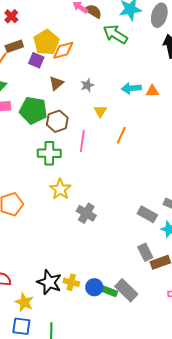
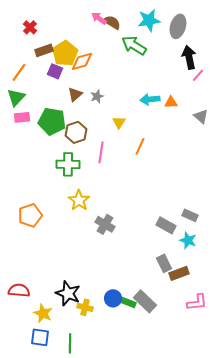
brown rectangle: (14, 46) -> (44, 50), moved
gray star: (87, 85) -> (97, 96), moved
yellow cross: (71, 282) -> (85, 307), moved

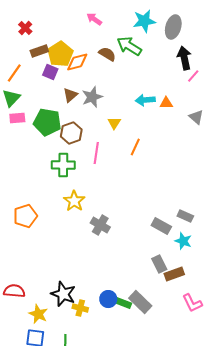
brown semicircle: (112, 22) -> (107, 54), moved
gray star: (97, 96) -> (92, 97), size x1.5
pink L-shape: (197, 302) -> (192, 303), turned 70

